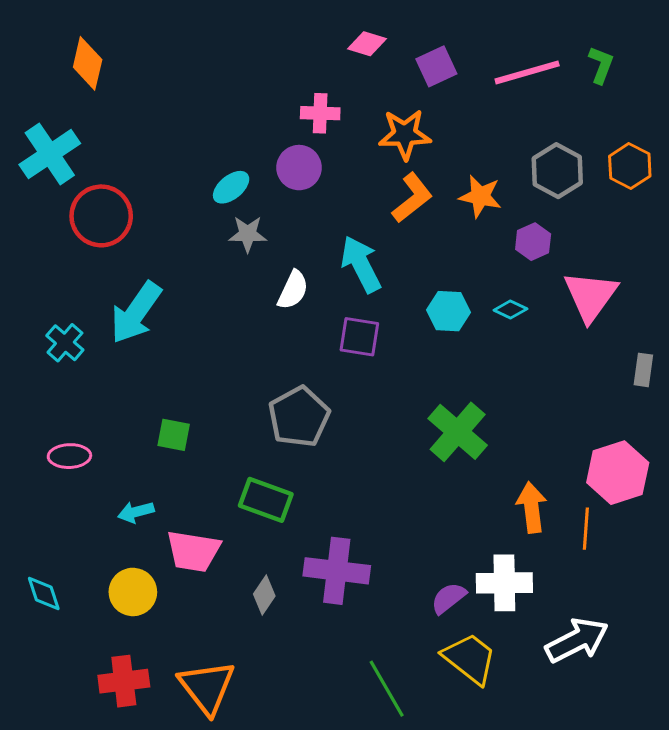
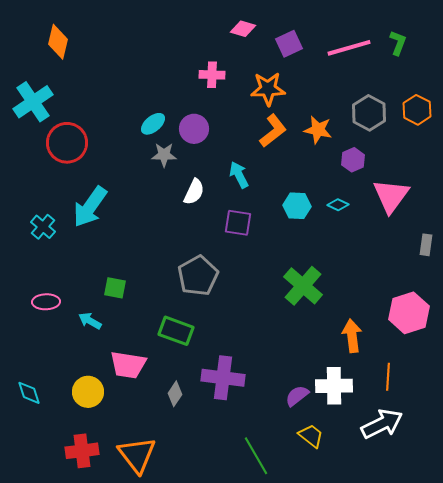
purple circle: (299, 168) -> (194, 129), moved
cyan arrow: (361, 264) -> (239, 175), size x0.7
cyan arrow: (136, 512) -> (90, 321), moved, turned 45
orange line: (586, 529) -> (388, 377), moved
yellow trapezoid: (470, 658) -> (311, 436), size x0.7

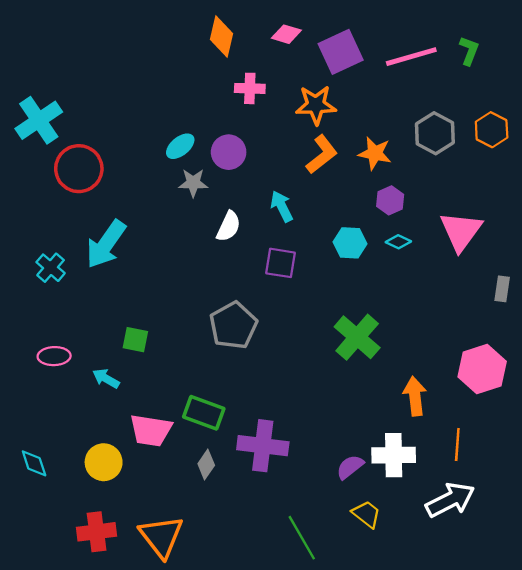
orange diamond: (58, 42) -> (222, 37), moved
purple square: (289, 44) -> (341, 52), size x1.4
purple hexagon: (353, 160) -> (390, 200), moved
green rectangle: (176, 331) -> (204, 413), moved

